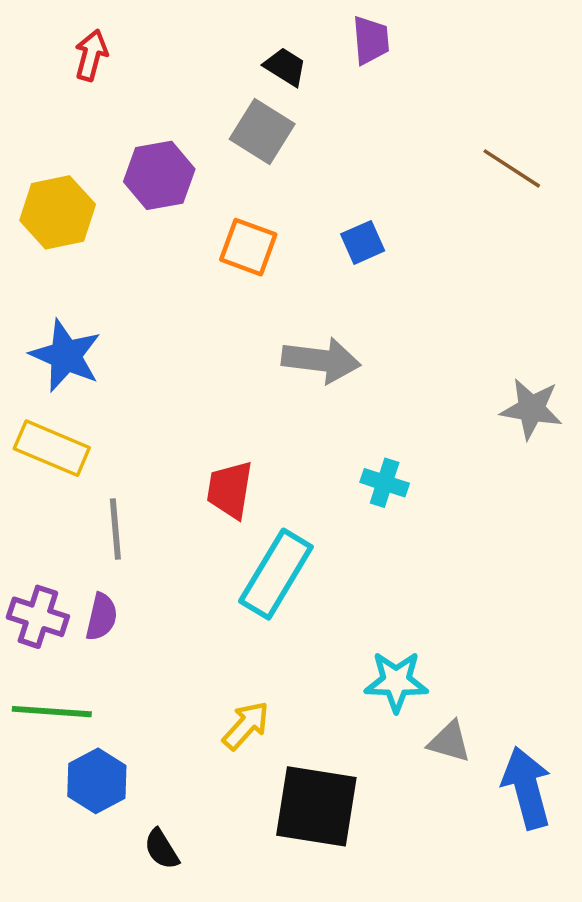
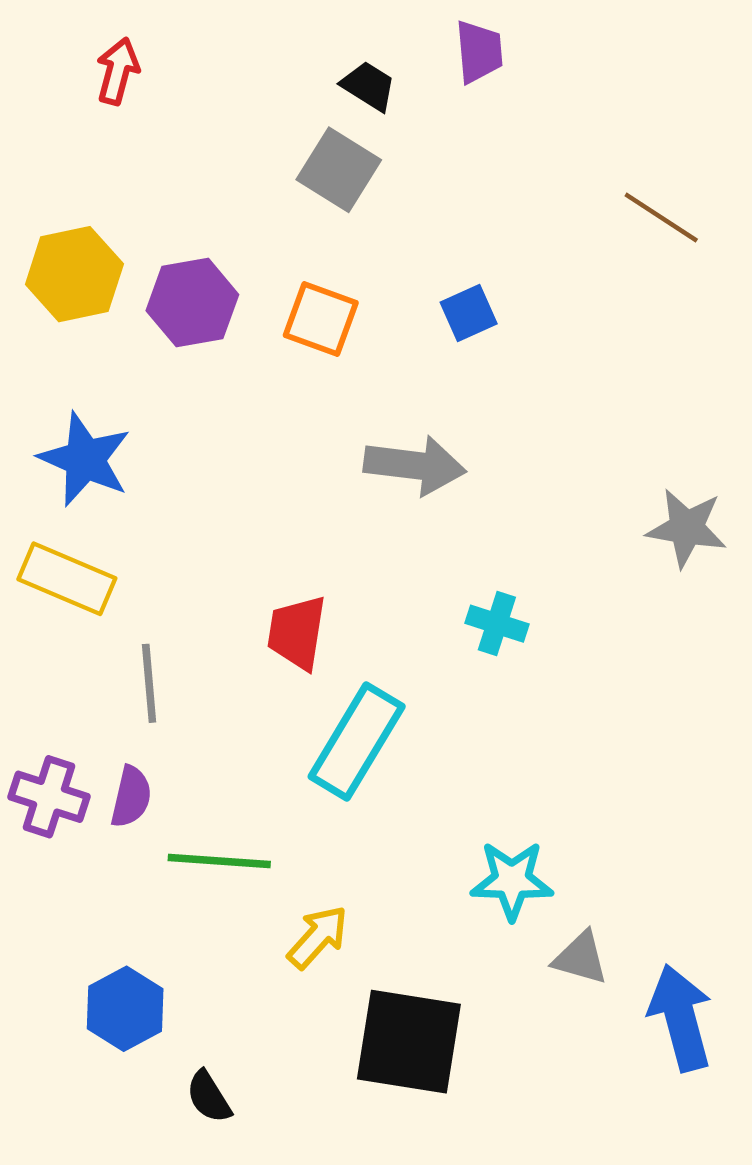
purple hexagon: (159, 175) -> (192, 303), moved
green line: (52, 712) -> (219, 861), moved

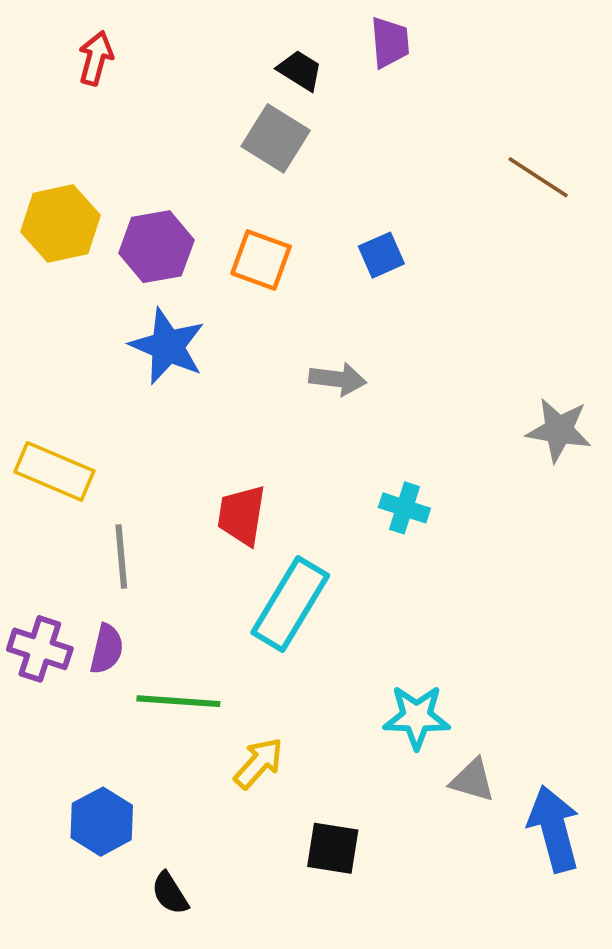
blue star: (85, 459) -> (167, 346), moved
gray arrow: (415, 465) -> (338, 379), size x0.7
black square: (409, 1042) -> (333, 848), size x0.6

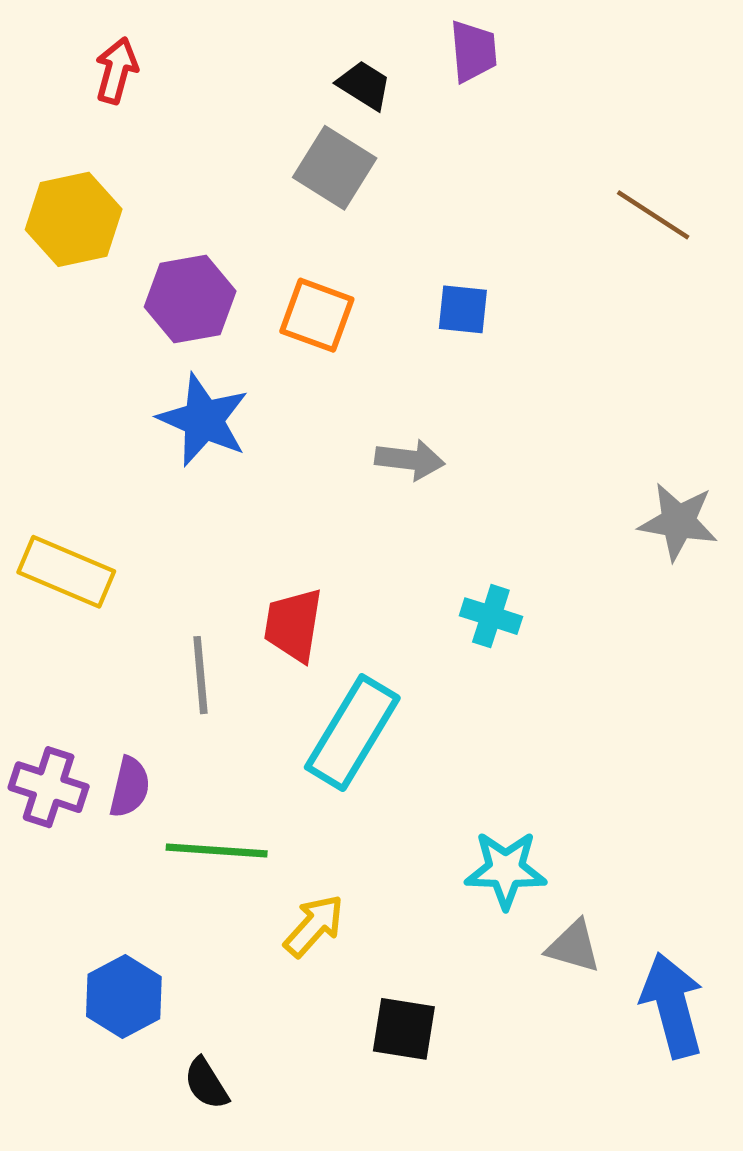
yellow hexagon: (60, 223) -> (74, 219), moved
blue square: (381, 255) -> (463, 309), turned 30
gray line: (121, 557) -> (200, 675), moved

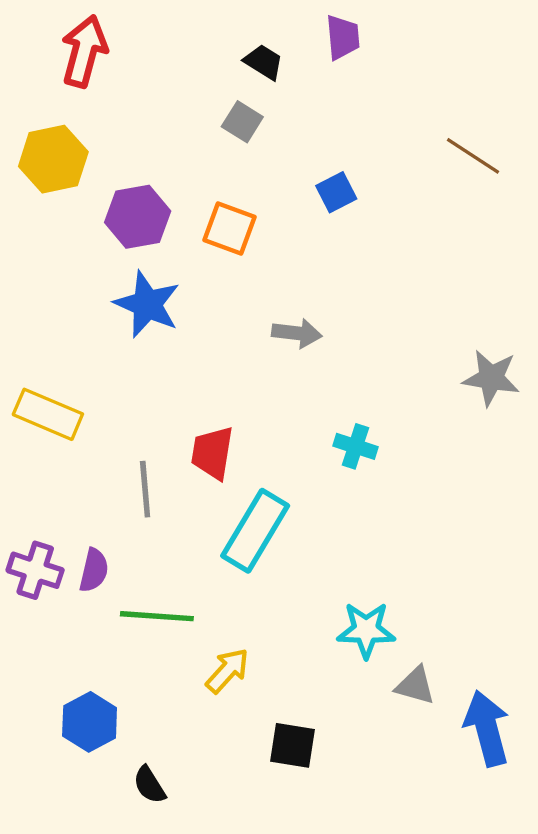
red arrow: (116, 70) -> (84, 51), size x1.5
gray square: (335, 168) -> (242, 122), size x0.7
blue square: (463, 309) -> (336, 192), moved, turned -33

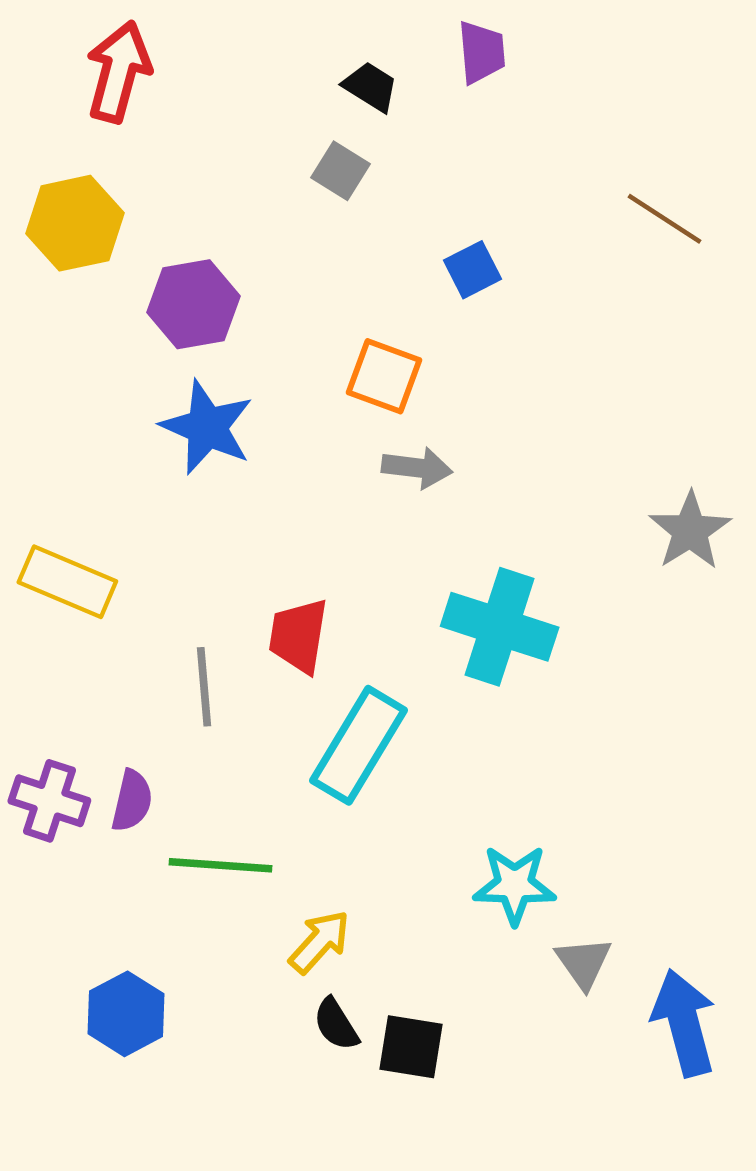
orange square: (229, 229) -> (384, 376), moved
gray star: (491, 378) -> (690, 531), turned 30
cyan cross: (355, 446) -> (500, 627), size x1.8
gray triangle: (415, 686) -> (584, 963), turned 39
black semicircle: (149, 785) -> (336, 1024), moved

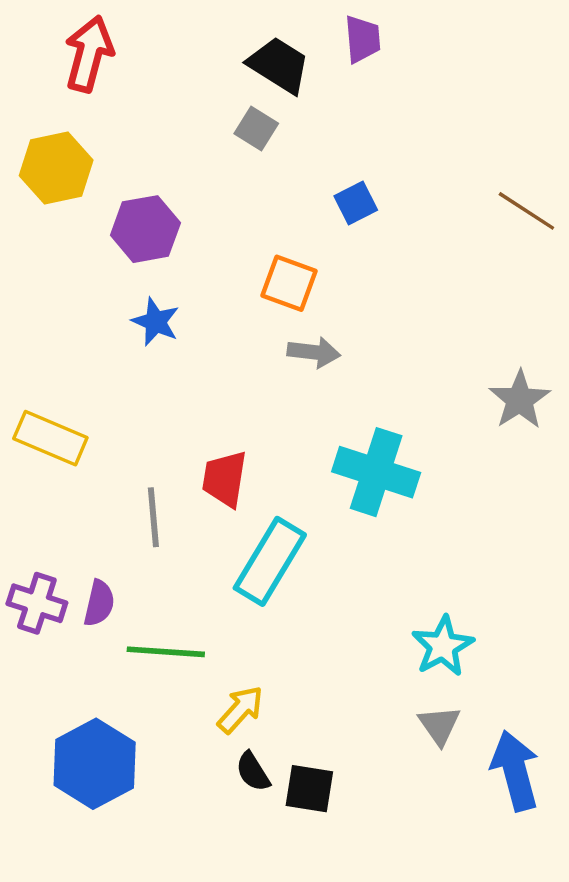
black trapezoid: (370, 87) -> (279, 65), size x1.5
brown line: (665, 219) -> (526, 211), moved
blue star: (207, 427) -> (156, 322), size x0.7
cyan star: (515, 885) -> (443, 646), moved, turned -30
blue hexagon: (126, 1014) -> (95, 764), size x1.4

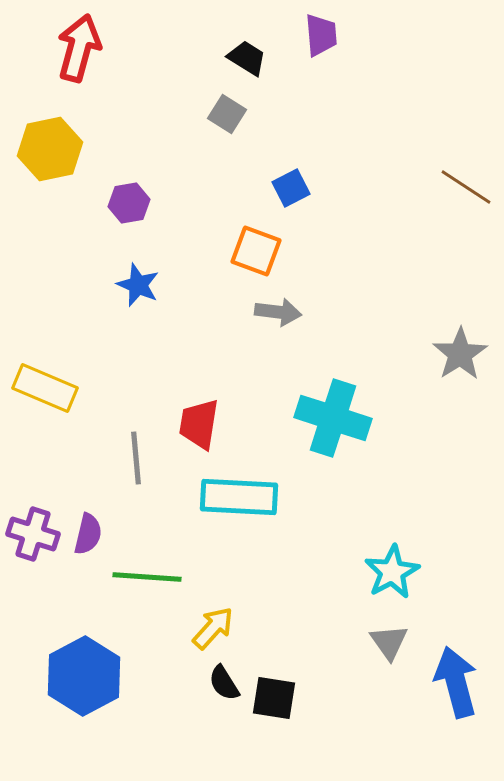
black trapezoid: (279, 65) -> (247, 58), size x0.7
blue square: (356, 203) -> (291, 188), moved
purple hexagon: (145, 229) -> (129, 203), size x0.7
cyan rectangle: (270, 561) -> (239, 497), turned 62

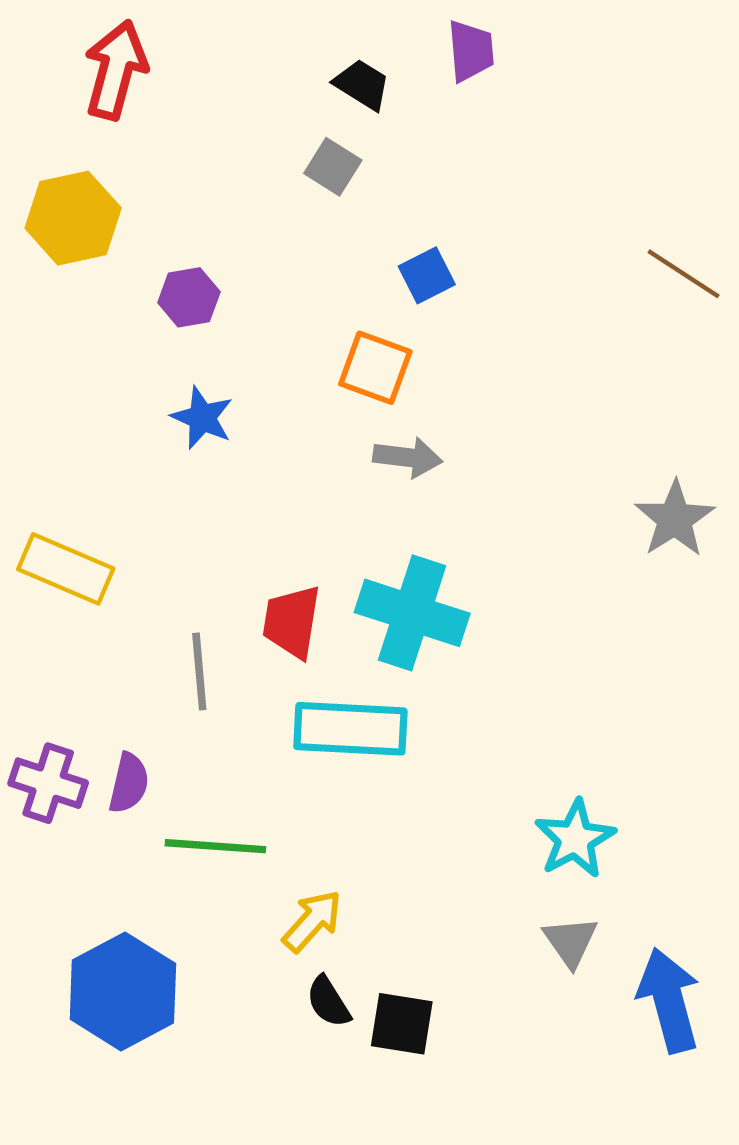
cyan cross: (333, 418) -> (412, 613), moved

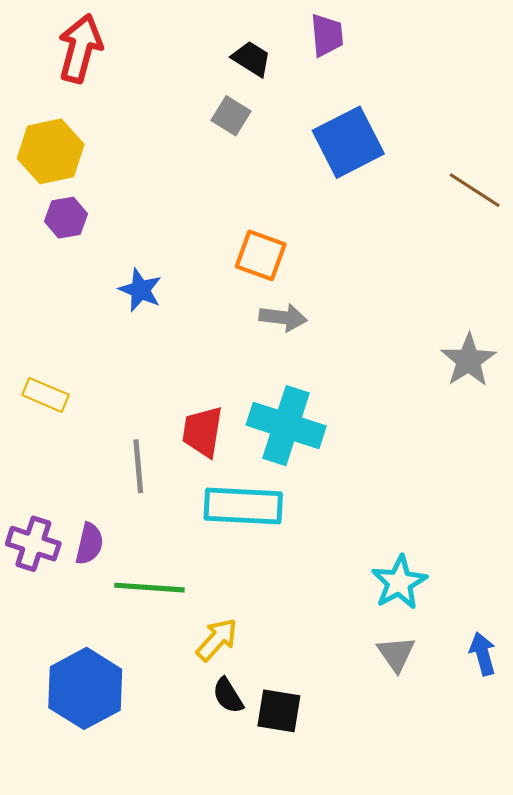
blue square: (427, 275) -> (348, 142), moved, size x1.8
purple hexagon: (189, 297) -> (66, 218), moved
yellow rectangle: (66, 569) -> (46, 395), size x0.7
blue arrow: (669, 1000) -> (483, 654), moved, size x0.6

